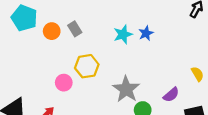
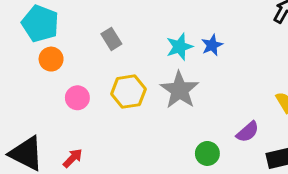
orange circle: (52, 31) -> (51, 59), moved
pink circle: (64, 83) -> (77, 98), moved
gray star: (126, 89) -> (180, 90), moved

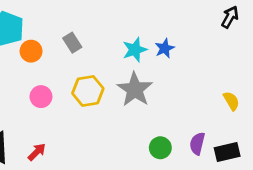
orange circle: (51, 59) -> (31, 51), moved
purple semicircle: (248, 132) -> (197, 143), moved, turned 145

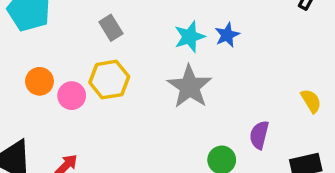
orange circle: (31, 51) -> (40, 81), moved
yellow hexagon: (88, 91) -> (109, 80), moved
purple semicircle: (197, 143) -> (259, 135), moved

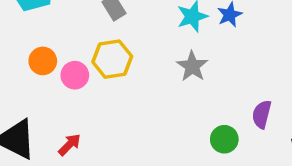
gray star: (190, 87) -> (192, 66), size x0.7

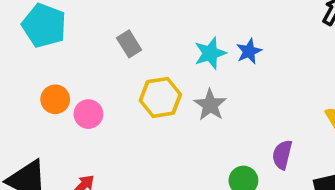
yellow hexagon: (112, 59) -> (160, 97), moved

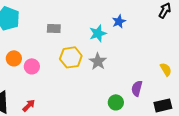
gray rectangle: (129, 44) -> (54, 28), turned -56
blue star: (249, 51) -> (119, 21), moved

